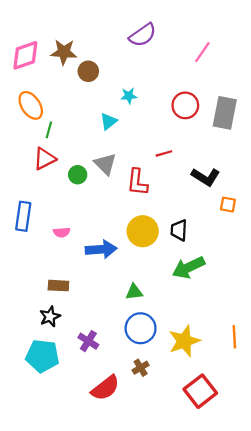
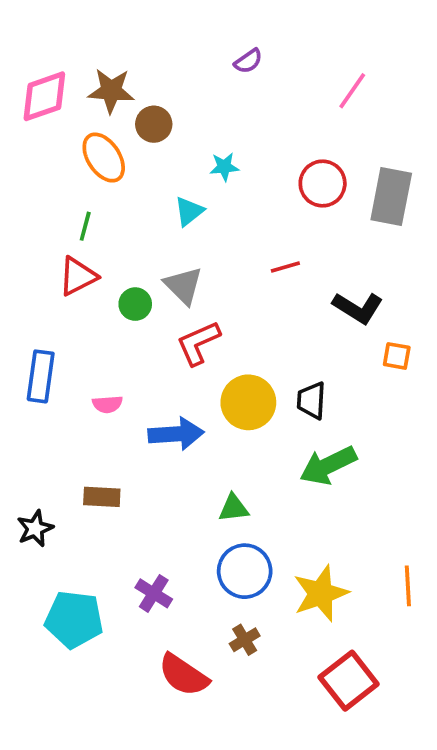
purple semicircle: (143, 35) -> (248, 61), size x0.6
orange ellipse: (31, 105) -> (104, 158), moved
red L-shape: (137, 182) -> (198, 343), moved, turned 60
black star: (50, 317) -> (35, 528), moved
red semicircle: (105, 388) -> (183, 675), turned 72

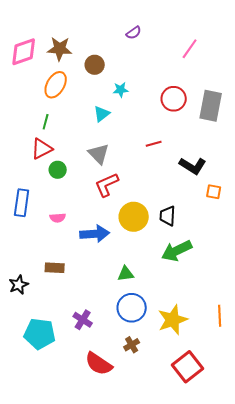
brown circle: (154, 124) -> (95, 65), moved
orange ellipse: (104, 158) -> (56, 85), turned 64
green circle: (135, 304) -> (58, 170), moved

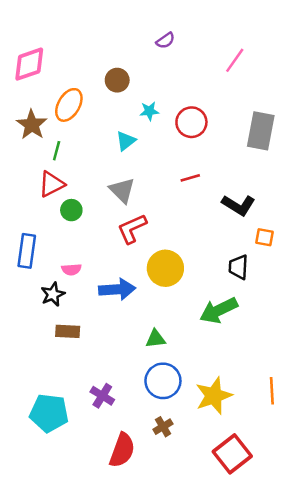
brown star: (60, 49) -> (32, 125), moved, turned 30
red circle: (174, 99) -> (191, 122), moved
black trapezoid: (168, 216) -> (238, 267), moved
black star: (19, 285) -> (53, 294), moved
red semicircle: (99, 364) -> (122, 450), turned -104

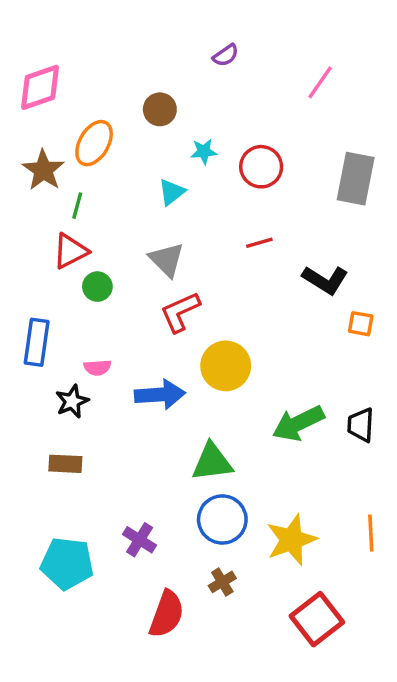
black trapezoid: (238, 267) -> (361, 425), moved
brown rectangle: (68, 331) -> (65, 464), moved
green triangle: (156, 339) -> (212, 462), size x1.5

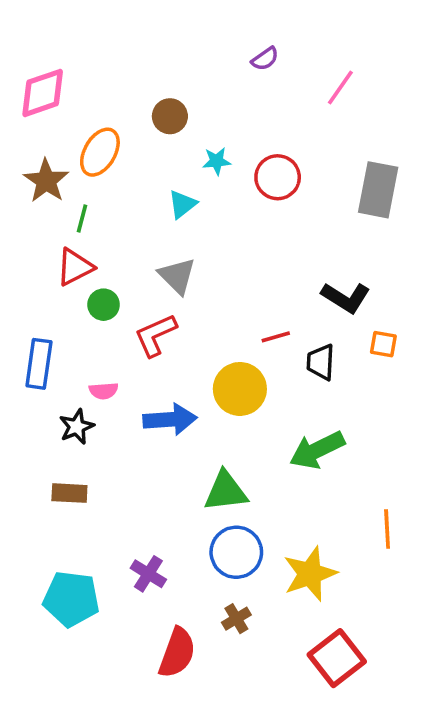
purple semicircle: (226, 55) -> (265, 59), moved
red line: (259, 243) -> (276, 337), moved
red L-shape: (180, 312) -> (156, 335), moved
black trapezoid: (361, 425) -> (321, 362), moved
orange line: (371, 533) -> (387, 529), moved

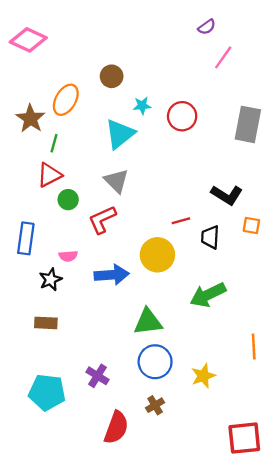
purple semicircle: (265, 59) -> (207, 27), moved
pink diamond: (43, 93) -> (28, 40), moved, turned 44
cyan triangle: (182, 204) -> (120, 134), size x1.6
yellow star: (310, 574) -> (203, 376), size x0.7
red square: (337, 658) -> (244, 438), moved, turned 32

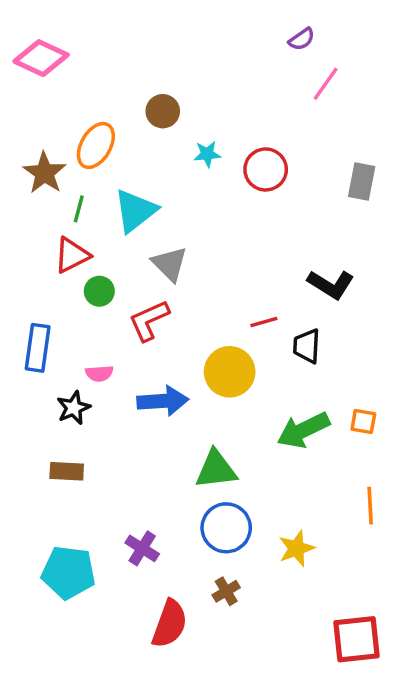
gray rectangle: (248, 124) -> (362, 181), size x0.7
cyan triangle: (120, 134) -> (135, 211), moved
orange square: (251, 225) -> (363, 422), moved

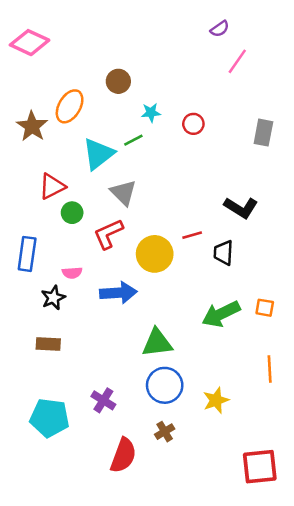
red circle: (266, 169) -> (193, 124), size x0.7
green line: (79, 209) -> (133, 140), moved, turned 48
yellow circle: (230, 372) -> (155, 254), moved

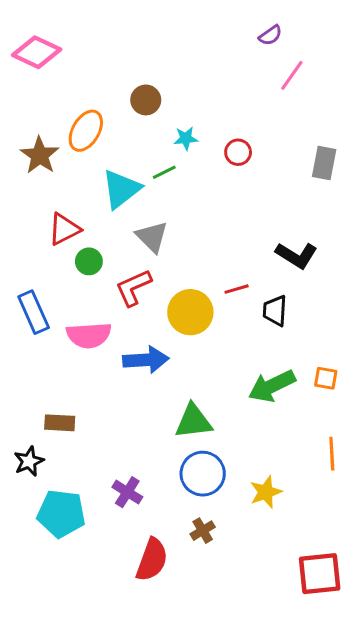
blue rectangle: (27, 254) -> (34, 312), turned -32
pink semicircle: (72, 273) -> (89, 335), size x1.8
black star: (53, 298) -> (29, 461), moved

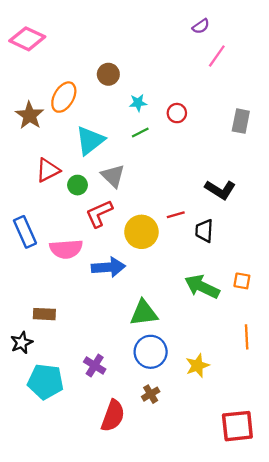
green line: (164, 172) -> (140, 132), moved
green circle: (89, 261) -> (78, 185), moved
green arrow: (272, 386) -> (202, 287), turned 52

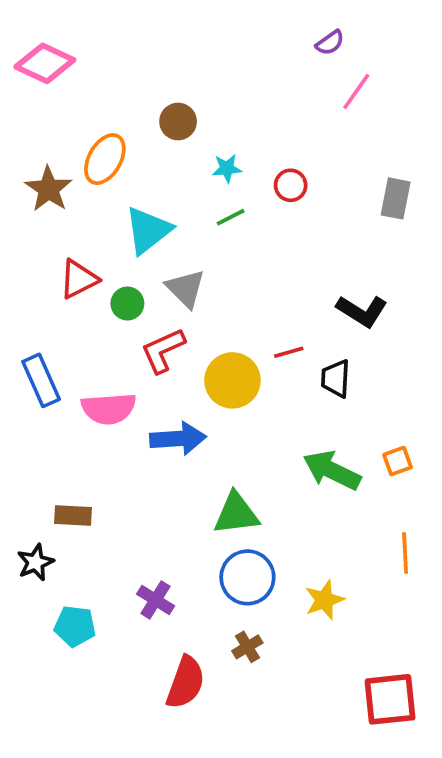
orange square: (242, 281) -> (398, 461), turned -30
cyan pentagon: (46, 381) -> (75, 626), size x0.7

